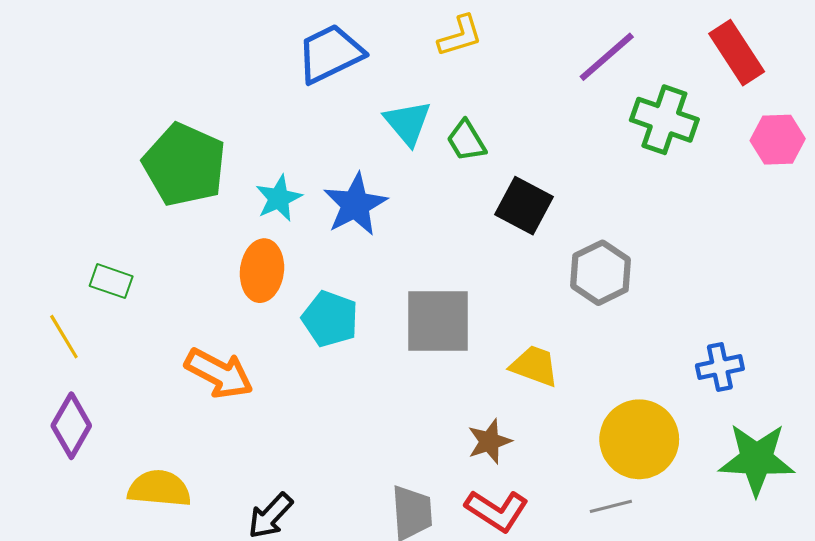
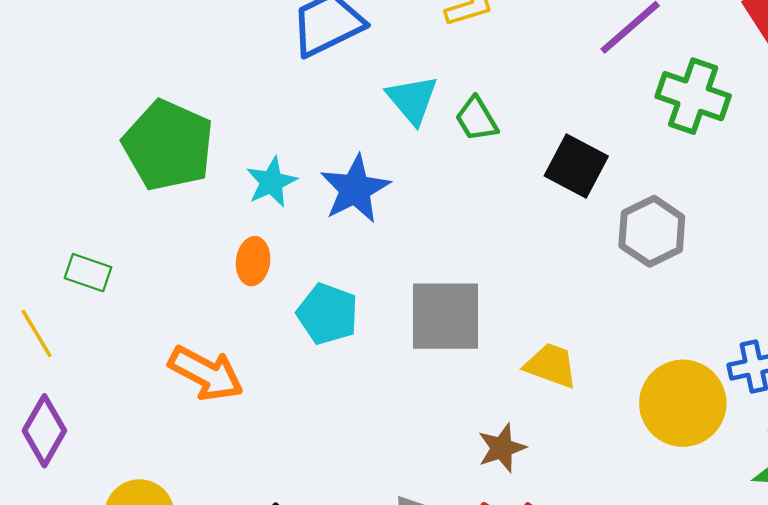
black square: (524, 206) -> (576, 166), moved
orange ellipse: (262, 271) -> (253, 261), size x0.7
gray hexagon: (600, 273) -> (652, 231), moved
yellow circle: (639, 439) -> (683, 403), moved

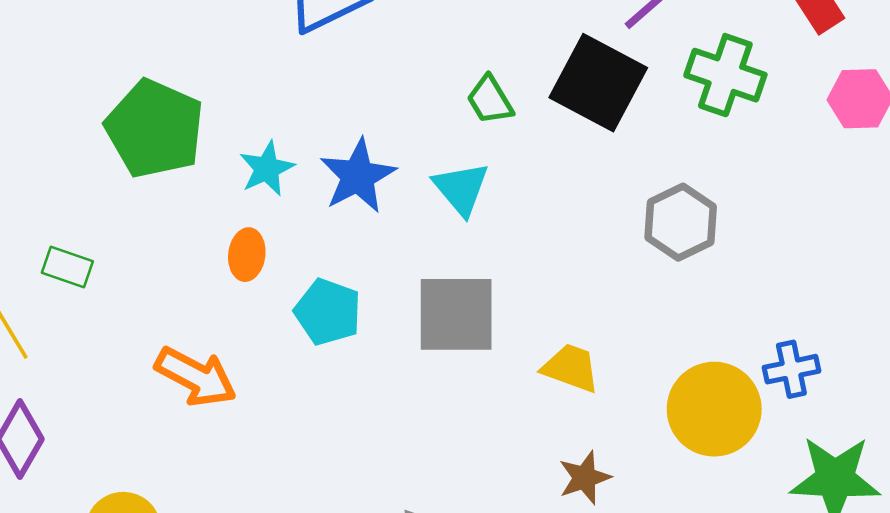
cyan triangle: (412, 100) -> (461, 189), moved
black square: (576, 166) -> (598, 83), moved, size x1.4
brown star: (502, 448) -> (585, 478), moved

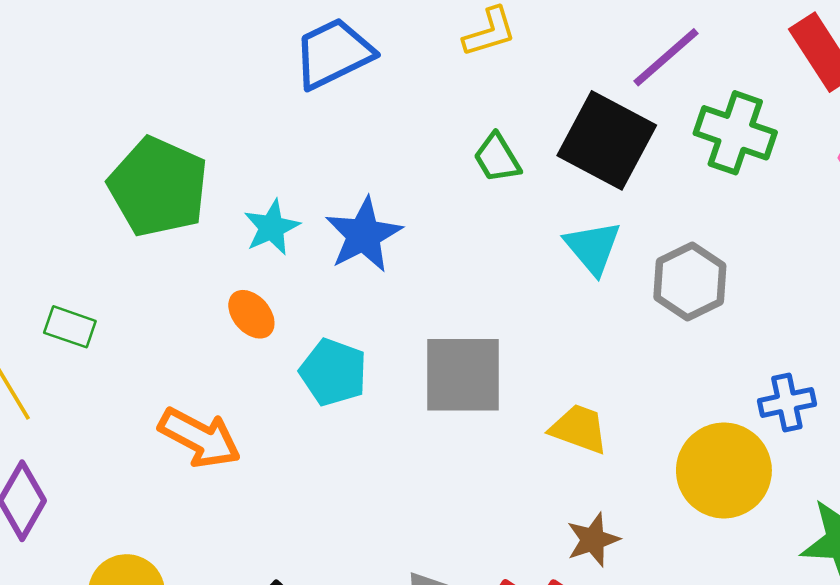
cyan triangle: (461, 189) -> (593, 247), moved
orange ellipse: (247, 255) -> (251, 314), turned -48
blue cross: (791, 369) -> (787, 402), moved

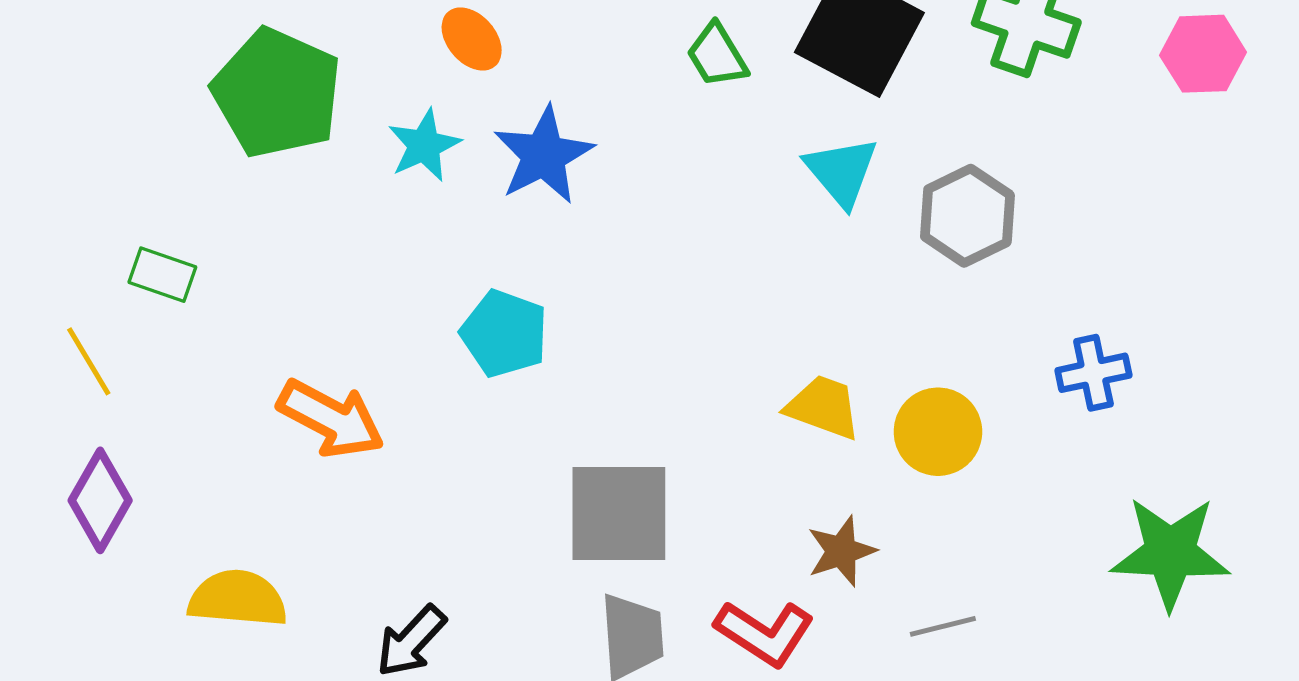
orange ellipse: (251, 314) -> (472, 39), moved
gray square: (463, 375) -> (619, 514), moved
yellow circle: (724, 470) -> (938, 432), moved, size x0.7

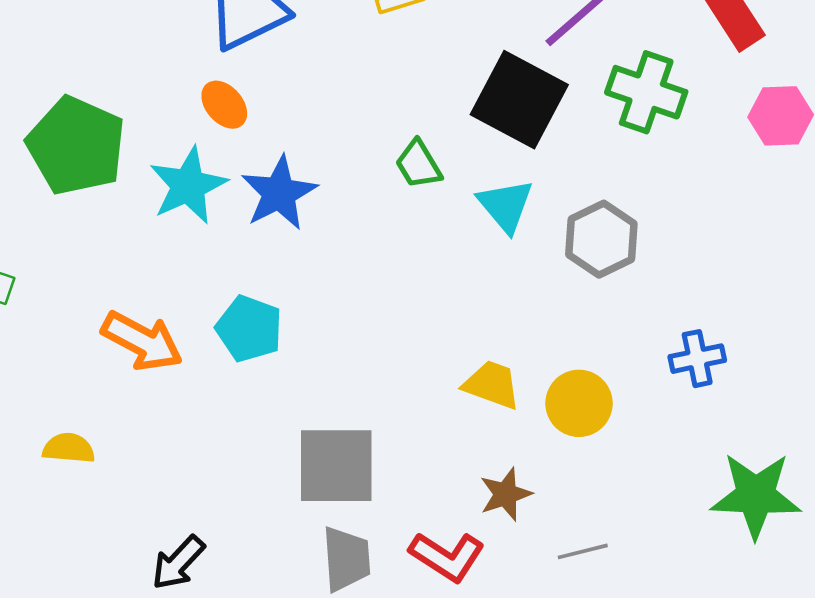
green trapezoid: (717, 55) -> (418, 164), moved
cyan star: (424, 145) -> (188, 186), size x1.4
orange arrow: (331, 419) -> (142, 341), moved
yellow semicircle: (238, 599) -> (69, 448), moved, size x0.7

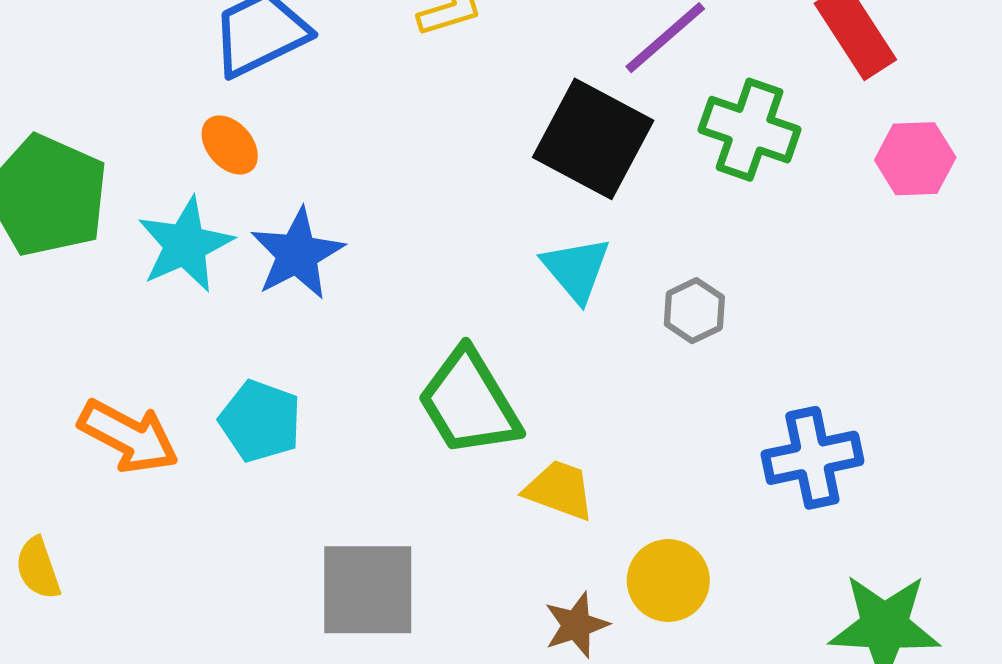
green trapezoid: (418, 164) -> (469, 403), moved, size x1.8
gray hexagon: (601, 239) -> (694, 311), size x0.7
blue cross: (697, 359) -> (812, 458), size x1.4
yellow circle: (579, 403) -> (668, 581), moved
yellow semicircle: (69, 448) -> (38, 568), turned -114

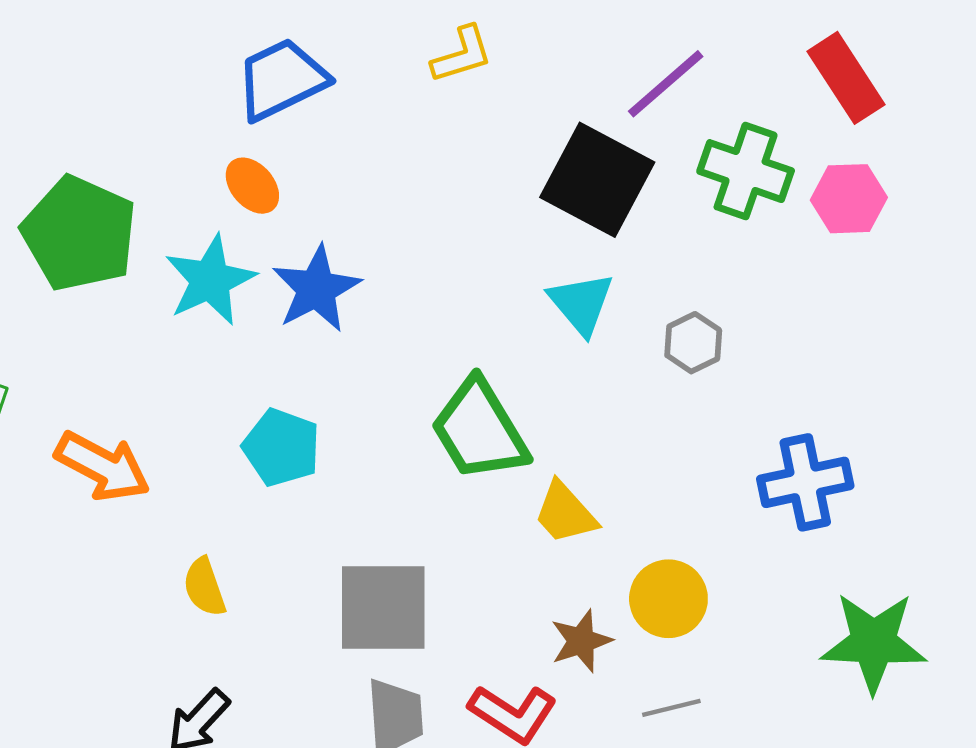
pink hexagon: (915, 159) -> (849, 199), moved
orange arrow: (128, 436) -> (103, 466), moved
yellow trapezoid: (559, 490) -> (565, 513), turned -152
yellow semicircle: (38, 568) -> (204, 587), moved

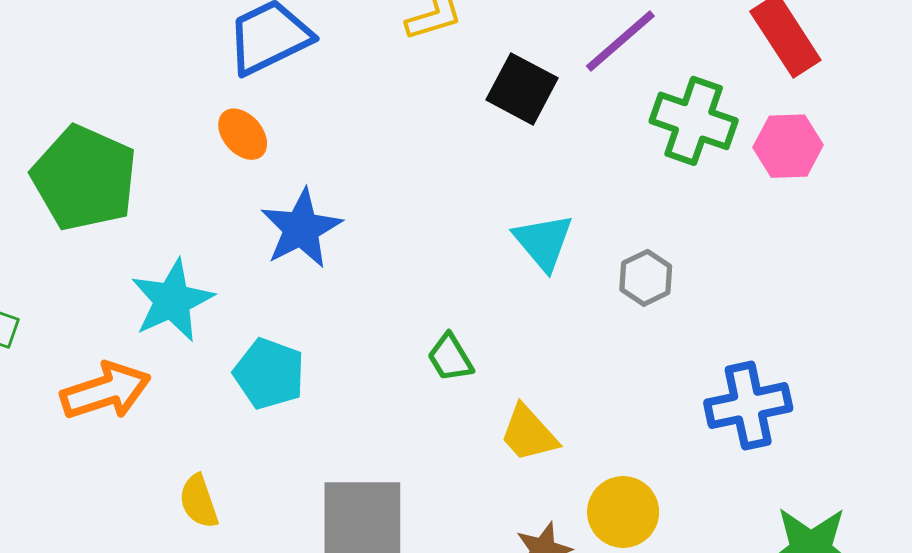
black square: (597, 180) -> (522, 89), moved, size x0.7
cyan star: (210, 280) -> (172, 300), moved
green trapezoid: (479, 430) -> (450, 358), size x0.5
orange arrow: (103, 466) -> (106, 391), turned -46

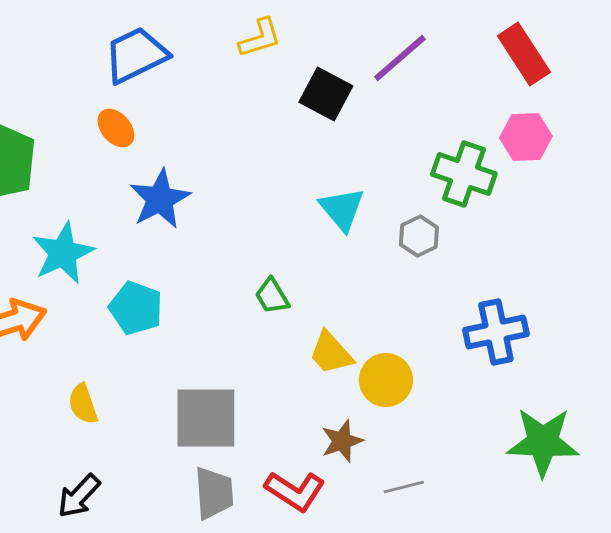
green cross: (694, 121) -> (464, 174), moved
yellow circle: (623, 512) -> (386, 380), moved

